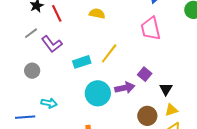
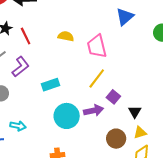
pink trapezoid: (151, 29) -> (97, 46), moved
purple L-shape: (52, 44) -> (21, 67), turned -90
yellow line: (109, 53) -> (97, 79), moved

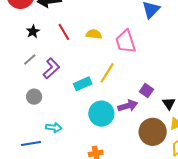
red line: (26, 36) -> (64, 32), moved
yellow line: (97, 79) -> (107, 73), moved
brown circle: (116, 139) -> (153, 132), size x1.4

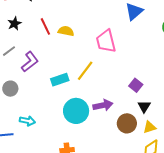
yellow semicircle: (94, 34) -> (66, 31), moved
purple square: (146, 91) -> (136, 85), moved
brown circle: (153, 132) -> (127, 123), moved, size x0.7

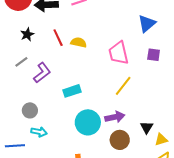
yellow line: (85, 71) -> (123, 86), moved
purple square: (136, 85) -> (154, 55), moved, turned -32
gray circle: (10, 89) -> (30, 110), moved
black triangle: (144, 106) -> (147, 127), moved
brown circle: (127, 123) -> (120, 140), moved

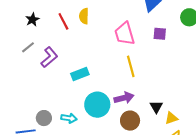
yellow semicircle: (79, 42) -> (84, 16), moved, turned -98
yellow line: (123, 86) -> (131, 66), turned -50
gray circle: (30, 110) -> (44, 118), moved
cyan arrow: (39, 132) -> (69, 118), moved

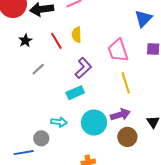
gray line: (28, 47) -> (38, 69), moved
purple L-shape: (49, 57) -> (83, 68), moved
cyan arrow: (69, 118) -> (59, 122), moved

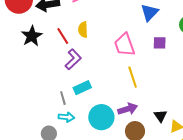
black star: (25, 41) -> (32, 36), size x1.5
purple L-shape: (83, 68) -> (73, 59), moved
gray line: (38, 69) -> (63, 98), moved, turned -64

